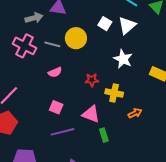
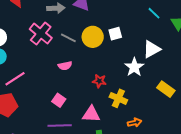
white square: (105, 24) -> (115, 34), moved, turned 32
white triangle: (127, 26) -> (152, 49), moved
pink triangle: (91, 114) -> (91, 114), turned -30

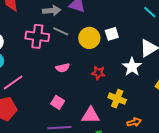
pink cross: (41, 33) -> (37, 36), turned -30
gray line: (68, 38) -> (61, 31), moved
red star: (99, 81) -> (98, 73), moved

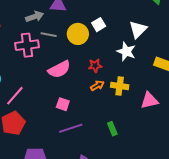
pink semicircle: (63, 68) -> (59, 69), size x1.6
pink triangle: (91, 115) -> (149, 100), moved
orange arrow: (134, 122) -> (97, 86), moved

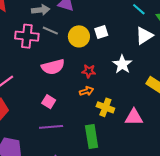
white triangle: (138, 29) -> (144, 36), moved
yellow cross: (120, 86) -> (105, 107), moved
green rectangle: (112, 129) -> (92, 136), size x1.6

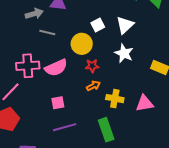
pink cross: (27, 36) -> (28, 66), moved
yellow circle: (79, 36) -> (82, 44), moved
white triangle: (144, 36) -> (125, 25), moved
pink square: (49, 102) -> (58, 103), turned -32

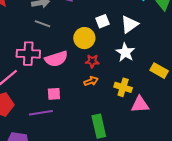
gray line: (47, 32) -> (42, 24), moved
yellow cross: (115, 99) -> (123, 87), moved
purple line: (65, 127) -> (41, 113), moved

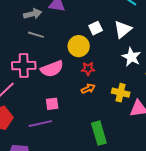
white star: (125, 52) -> (131, 57), moved

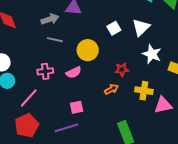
yellow circle: (79, 46) -> (88, 50), moved
pink cross: (24, 66) -> (45, 71), size x0.7
pink semicircle: (52, 69) -> (74, 72), size x0.7
red star: (88, 69) -> (122, 70), moved

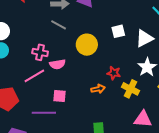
pink semicircle: (74, 72) -> (57, 64), moved
yellow cross: (144, 91) -> (130, 89), moved
pink line: (29, 98) -> (34, 76), moved

